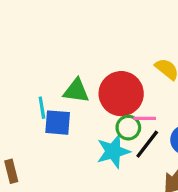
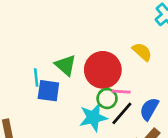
green triangle: (76, 91) -> (65, 65), turned 30

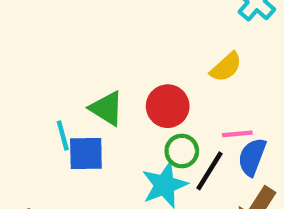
yellow semicircle: (142, 52) -> (226, 67), turned 105
red circle: (103, 70) -> (168, 106), size x0.7
pink line: (121, 92) -> (237, 134), moved

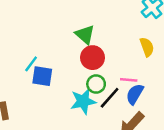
yellow semicircle: (226, 67) -> (147, 47), moved, turned -78
green triangle: (107, 108) -> (85, 35), moved
cyan line: (63, 136) -> (31, 64), turned 42

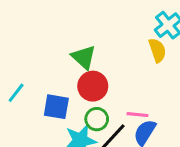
yellow semicircle: (147, 47) -> (157, 50), moved
blue square: (42, 76) -> (56, 107), moved

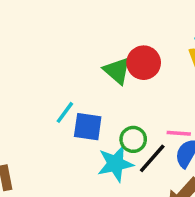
red circle: (93, 86) -> (144, 63), moved
cyan line: (16, 93) -> (65, 112), moved

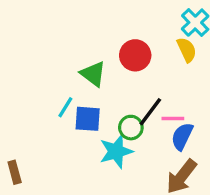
green triangle: (117, 71) -> (93, 74), moved
black line: (152, 158) -> (150, 112), moved

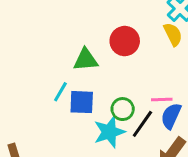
green triangle: (93, 74) -> (86, 60), turned -40
black line: (150, 112) -> (142, 124), moved

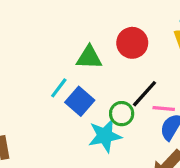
blue square: (82, 102) -> (80, 101), turned 32
black line: (142, 124) -> (144, 94), moved

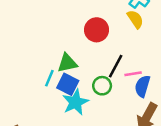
green triangle: (89, 57) -> (67, 63), moved
cyan star: (105, 136) -> (75, 102), moved

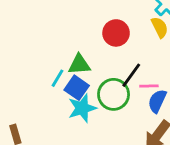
green circle: (102, 86) -> (114, 94), size x1.5

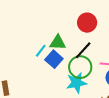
black line: (131, 75) -> (83, 50), moved
cyan star: (82, 108) -> (77, 83), moved

